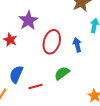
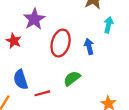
blue semicircle: (16, 74) -> (21, 80), turned -42

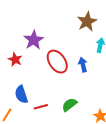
red ellipse: (61, 43) -> (57, 62), turned -50
green semicircle: (72, 78) -> (70, 105), moved

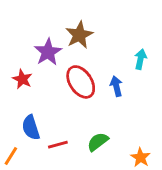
brown star: (87, 22) -> (79, 35), moved

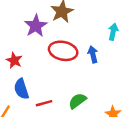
red star: (22, 79) -> (14, 60), moved
red ellipse: (81, 82) -> (63, 51), turned -44

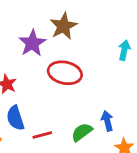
blue arrow: (93, 54) -> (107, 121), moved

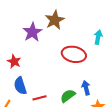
red ellipse: (65, 73) -> (74, 54), moved

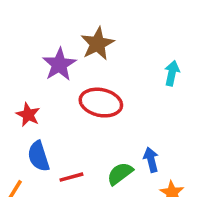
red ellipse: (74, 54) -> (101, 103), moved

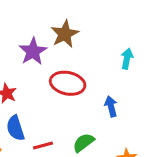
blue arrow: (151, 160) -> (111, 106), moved

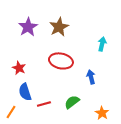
purple star: (33, 51) -> (28, 27), moved

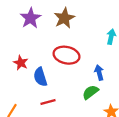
blue semicircle: (25, 92) -> (40, 77), moved
green semicircle: (72, 102) -> (90, 92), moved

